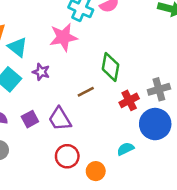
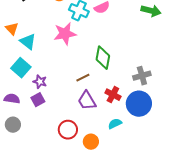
purple star: (41, 72) -> (40, 82), moved
red cross: (129, 100) -> (113, 95), moved, turned -35
purple trapezoid: (60, 119) -> (87, 101), moved

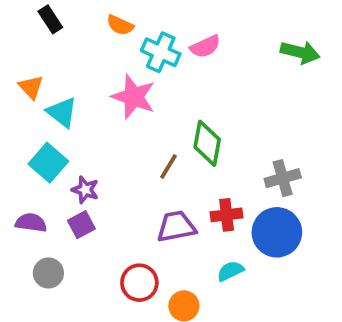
pink star: (65, 34) -> (134, 97), turned 30
brown line: (83, 78) -> (168, 166), moved, turned -32
red cross: (113, 95) -> (227, 215), turned -35
purple trapezoid: (87, 101) -> (176, 227), turned 110
gray circle: (13, 125) -> (48, 273), moved

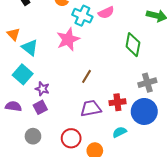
pink star: (134, 97) -> (68, 39), turned 30
green diamond: (207, 143) -> (133, 45), moved
gray circle: (48, 273) -> (33, 136), moved

